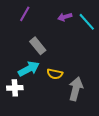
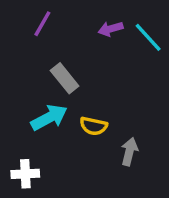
white cross: (15, 88) -> (25, 174), moved
gray arrow: (76, 89) -> (129, 152), size x0.7

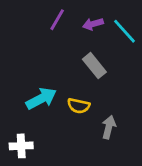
purple line: (42, 24) -> (57, 20), moved
gray rectangle: (65, 78) -> (94, 66), moved

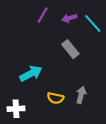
yellow semicircle: (79, 106) -> (55, 98), moved

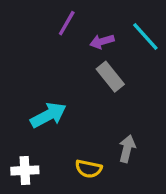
purple arrow: (69, 18) -> (102, 41), moved
yellow semicircle: (55, 98) -> (89, 169), moved

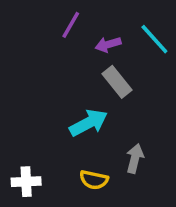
cyan arrow: (48, 115) -> (89, 123), moved

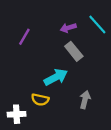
purple line: (71, 25) -> (24, 37), moved
yellow semicircle: (94, 180) -> (40, 100), moved

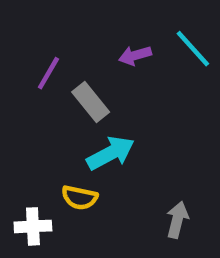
gray rectangle: (74, 51) -> (91, 102), moved
gray arrow: (85, 100) -> (177, 220), moved

